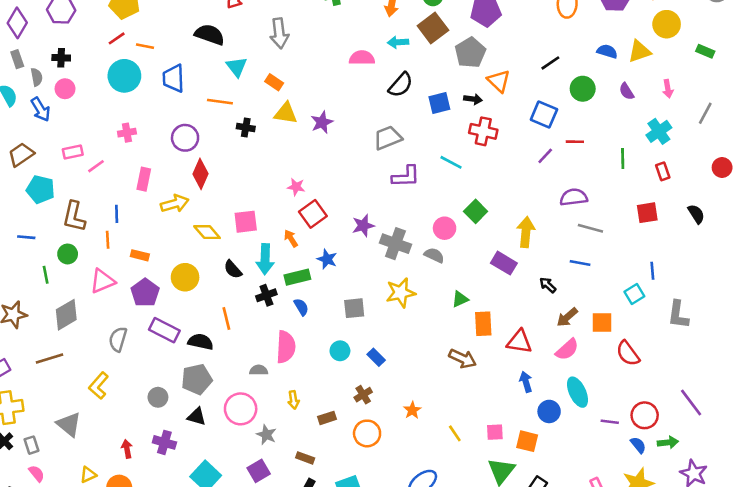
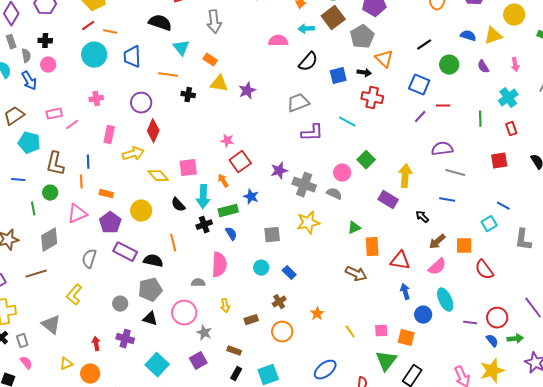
blue line: (652, 271) -> (503, 206), turned -56

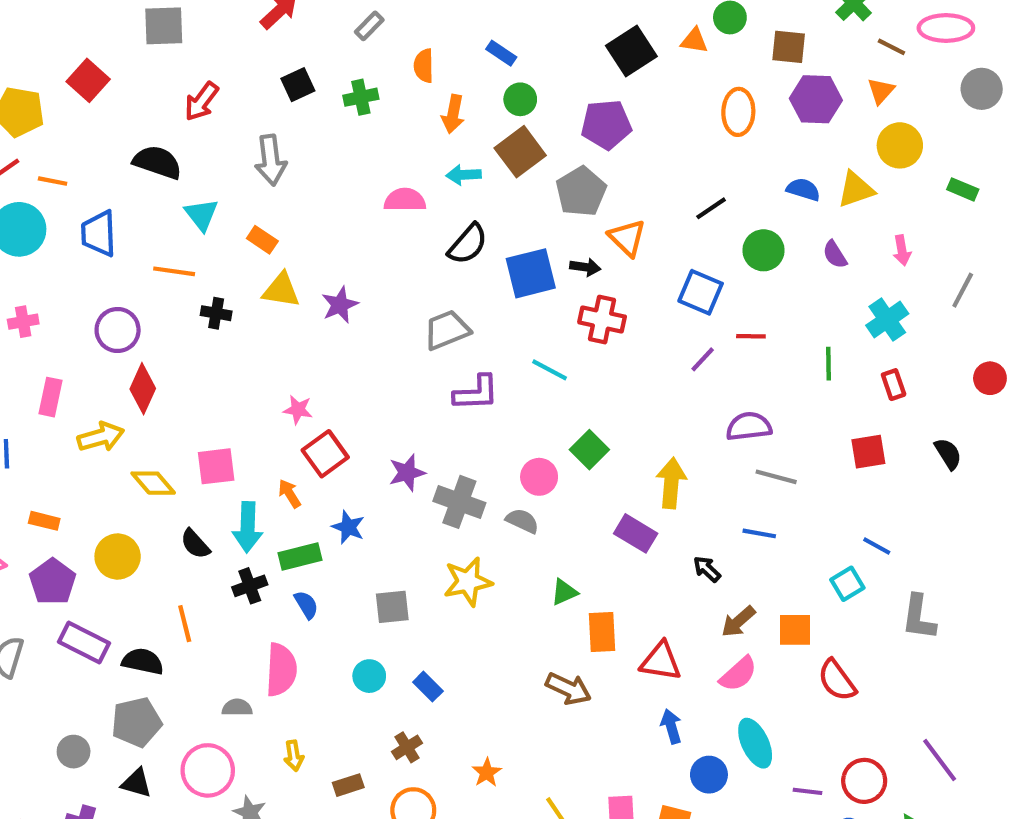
blue square: (338, 76) -> (531, 273), size x1.4

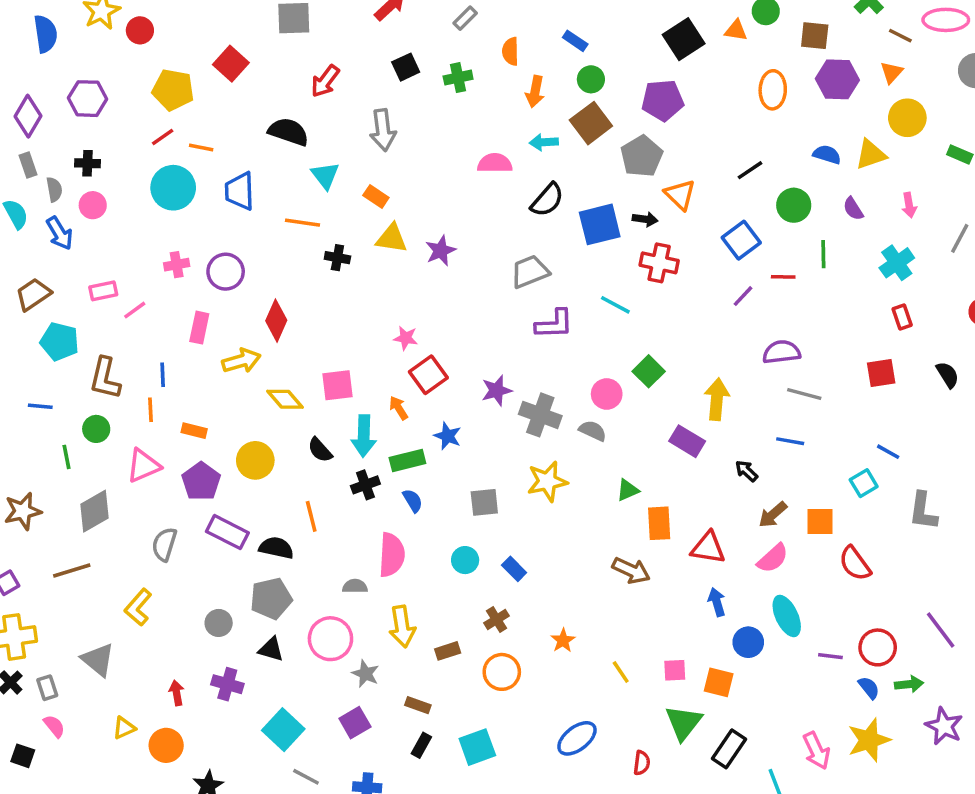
blue square: (701, 292) -> (741, 240), turned 30
purple circle: (118, 330) -> (226, 272), moved
green line: (829, 364) -> (823, 254), moved
yellow arrow: (294, 756) -> (402, 626), size x1.6

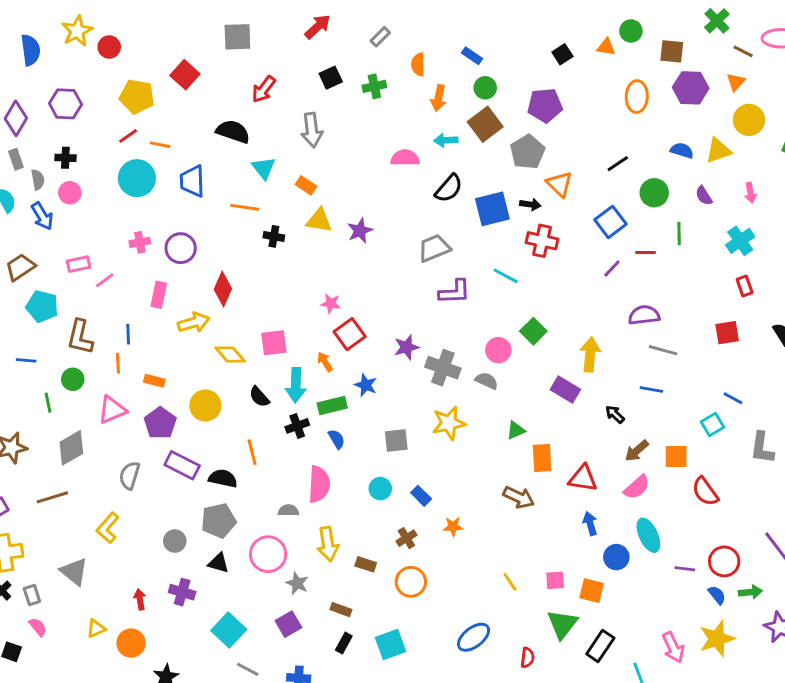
black square: (684, 39) -> (562, 54), size x0.6
orange star: (563, 640) -> (453, 526), moved, turned 30
brown rectangle: (448, 651) -> (366, 564), turned 36

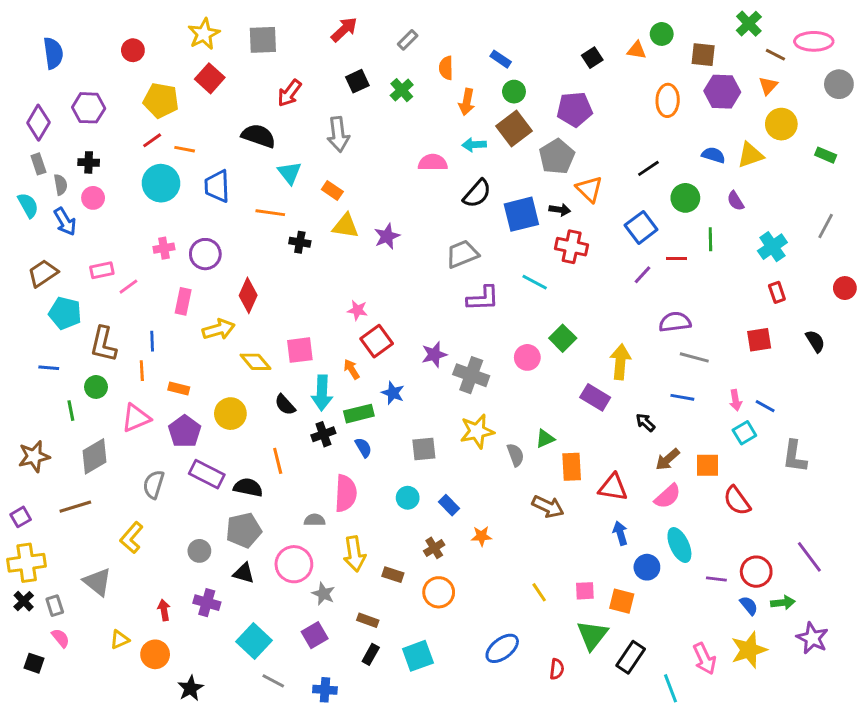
yellow star: (77, 31) -> (204, 34), moved
green cross: (374, 86) -> (402, 90), turned -30
pink arrow: (750, 193) -> (736, 400), moved
gray semicircle: (487, 381) -> (515, 455), moved, turned 45

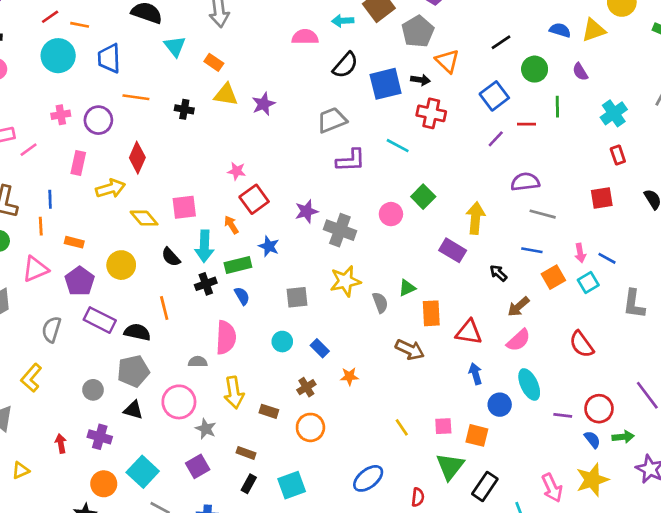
orange line: (270, 213) -> (136, 97), moved
orange square: (707, 465) -> (553, 277), moved, turned -30
orange circle: (155, 654) -> (104, 484), moved

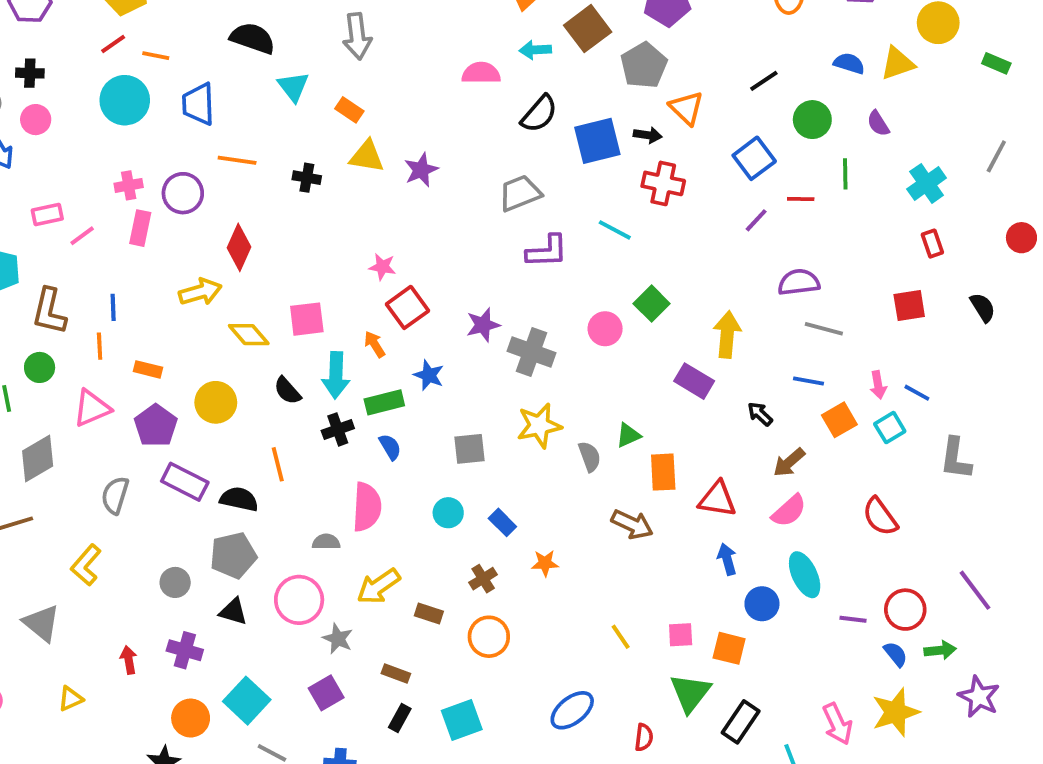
pink rectangle: (78, 163) -> (140, 228), moved
yellow arrow: (234, 393) -> (378, 586), turned 64

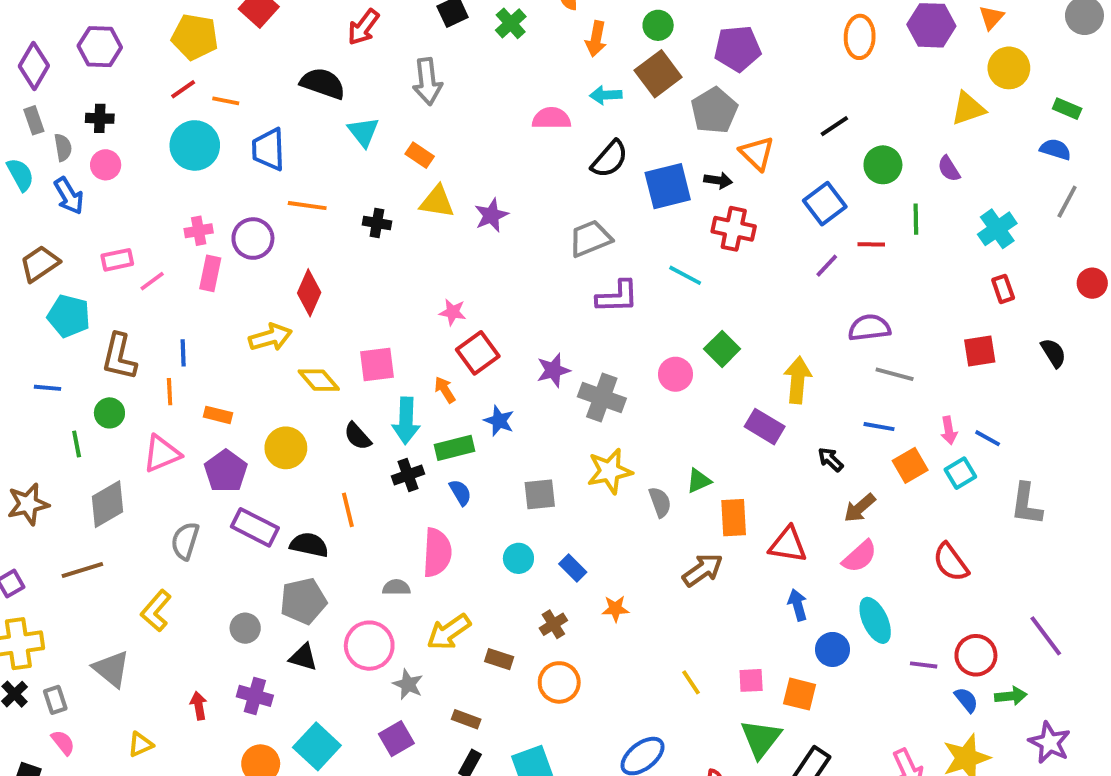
blue semicircle: (849, 63) -> (1055, 149), moved
brown arrow: (632, 524) -> (703, 570), turned -60

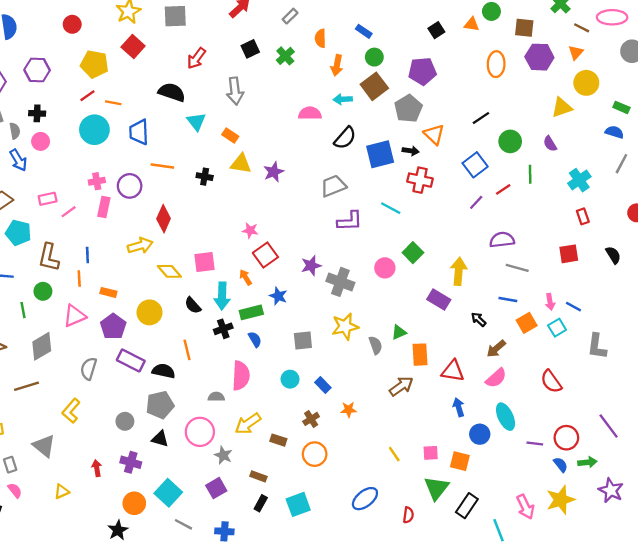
red line: (871, 244) -> (503, 189), turned -35

